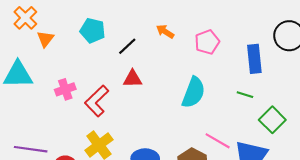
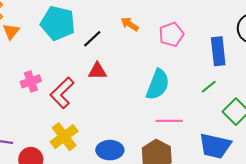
cyan pentagon: (93, 30) -> (58, 23), size x1.4
green line: (245, 95) -> (209, 87), turned -56
pink line: (218, 141) -> (169, 121), moved, turned -30

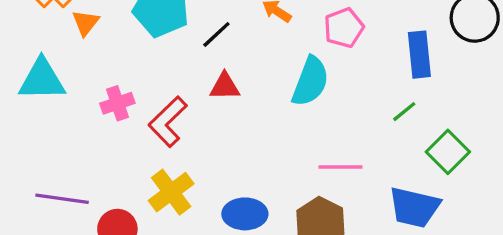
cyan semicircle: (158, 85) -> (310, 81), moved

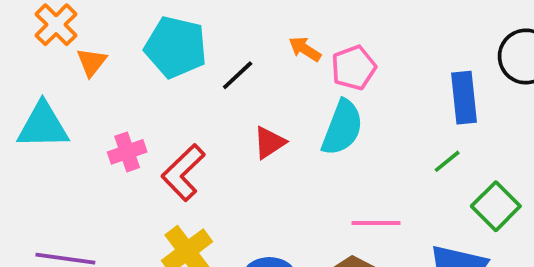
pink pentagon: (344, 28) -> (354, 68), moved
red triangle: (225, 86) -> (269, 143), moved, turned -32

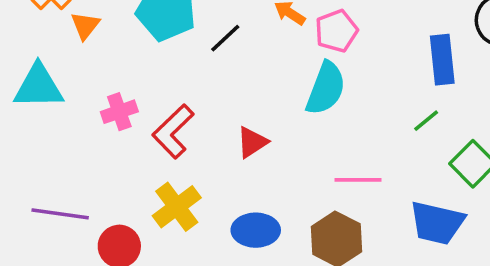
red triangle: (269, 143) -> (252, 142), moved

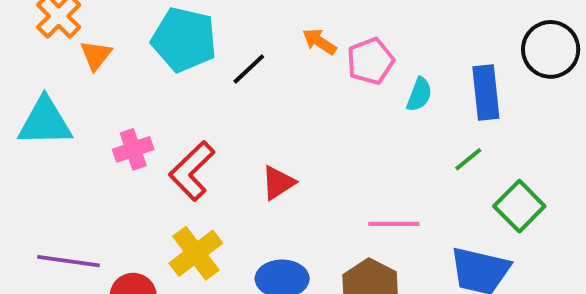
cyan semicircle: (326, 88) -> (419, 94), moved, size x0.6

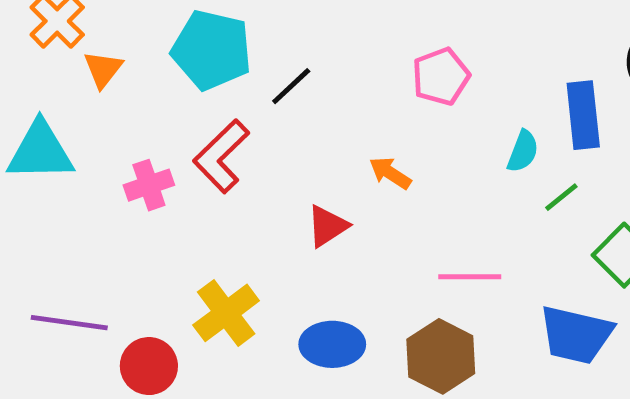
orange arrow: (319, 42) -> (390, 173), moved
cyan semicircle: (419, 94) -> (523, 151), moved
red L-shape: (192, 171) -> (221, 156), moved

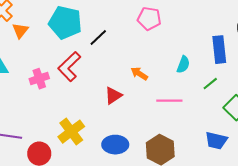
pink pentagon: (441, 77) -> (149, 19), moved, turned 30
cyan semicircle: (523, 151) -> (183, 65), moved
pink line: (470, 277) -> (169, 101), moved
blue trapezoid: (576, 335) -> (216, 141), size x0.7

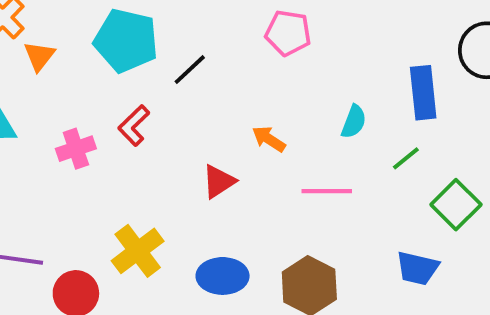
red L-shape: (69, 67) -> (134, 125), size x0.7

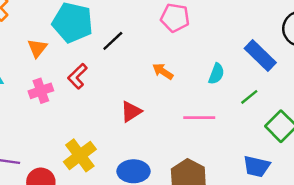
orange triangle: (39, 56) -> (37, 48), moved
blue rectangle: (423, 93) -> (260, 55), turned -40
orange arrow: (269, 139) -> (163, 71), moved

